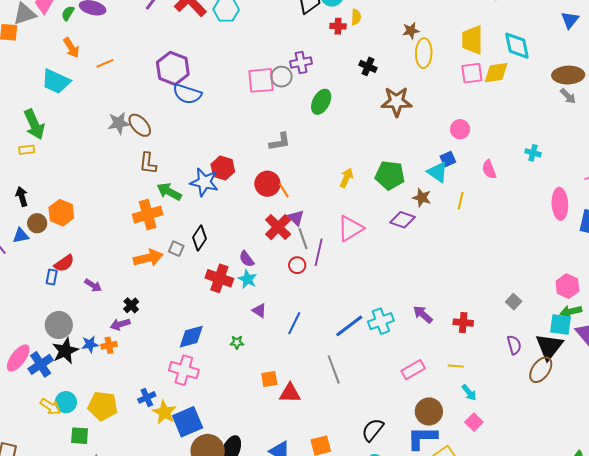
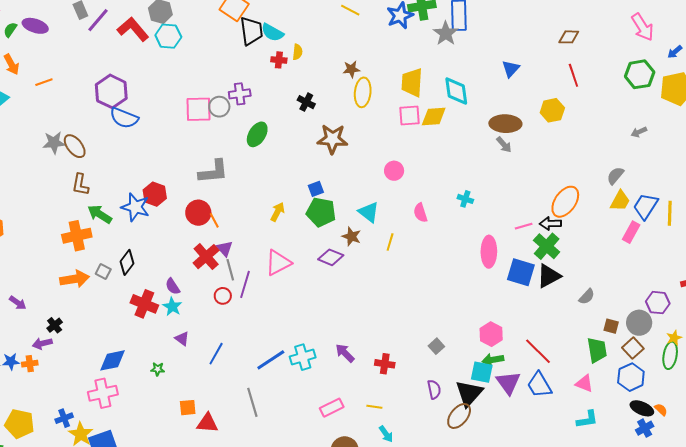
gray L-shape: (280, 142) -> (213, 172), size x1.4
blue square: (448, 159) -> (316, 189), moved
pink cross: (184, 370) -> (103, 393), turned -32

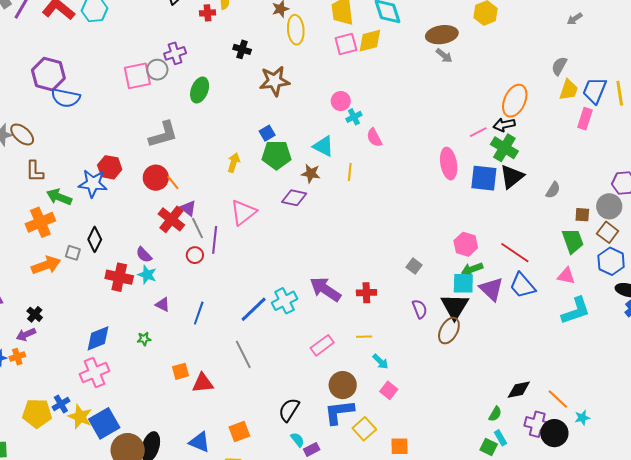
cyan cross: (465, 199) -> (354, 117), moved, turned -35
purple arrow: (345, 353) -> (325, 289), size x1.5
cyan L-shape: (587, 419) -> (576, 311), size x1.4
yellow pentagon: (20, 424) -> (37, 413), moved

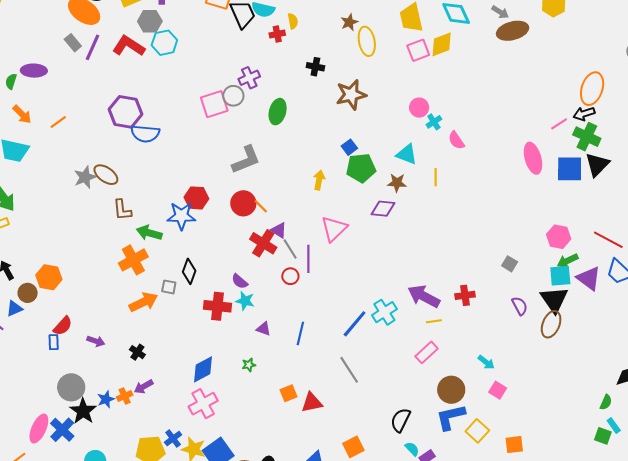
gray arrow: (444, 56) -> (500, 12), moved
purple arrow: (26, 334) -> (144, 387), moved
yellow line: (364, 337) -> (434, 321), moved

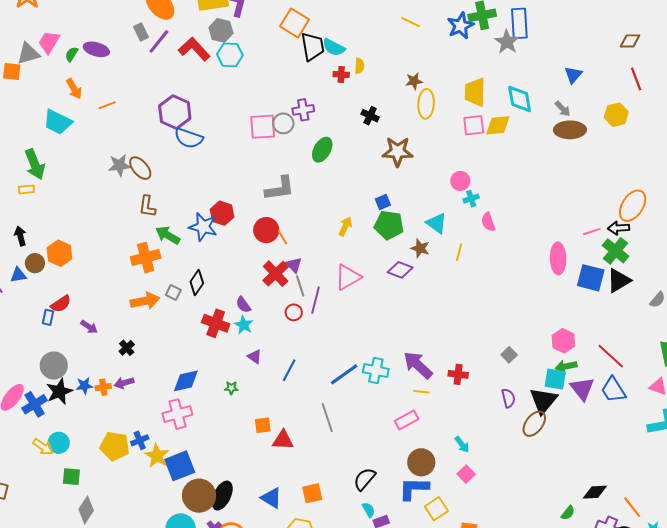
cyan cross: (384, 312) -> (376, 371), turned 30

